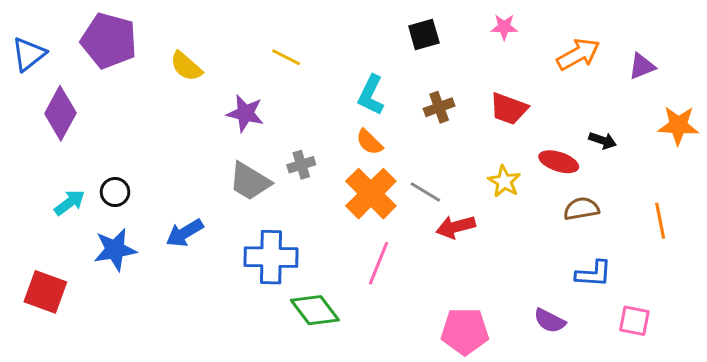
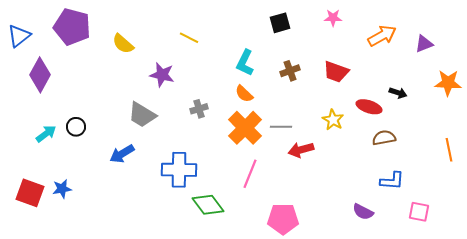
gray trapezoid: (250, 181) -> (142, 115), moved
gray line: (425, 192) -> (281, 127), turned -30
orange line: (660, 221) -> (449, 150), moved
blue star: (115, 250) -> (62, 189), moved, size x0.7
pink pentagon: (465, 331) -> (283, 219), moved

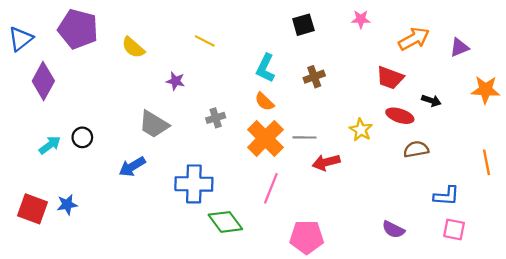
red trapezoid: (336, 72) -> (390, 78), moved
purple star: (162, 75) -> (176, 81), size x0.7
blue L-shape: (392, 181) -> (446, 196), moved

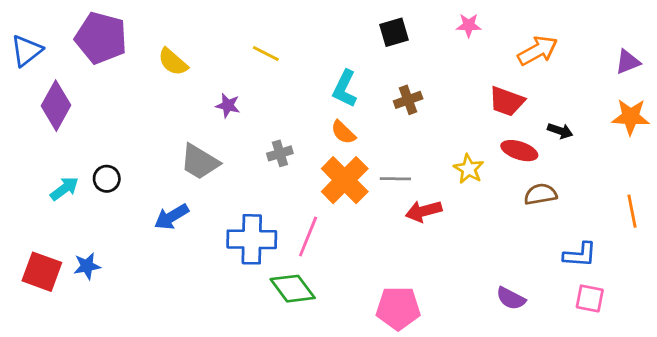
purple triangle: (459, 47) -> (628, 62), moved
pink line: (271, 188) -> (308, 236), moved

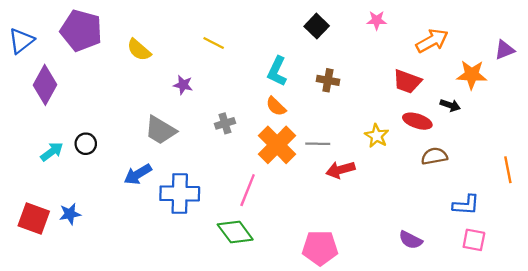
black square: (394, 32) -> (317, 26), turned -30
brown cross: (408, 100) -> (328, 80), turned 30
orange star: (631, 117) -> (472, 75), moved
blue cross: (252, 239) -> (180, 194), moved

